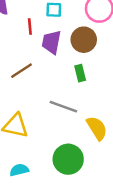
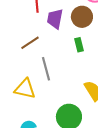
gray line: (63, 107) -> (46, 69), moved, turned 55

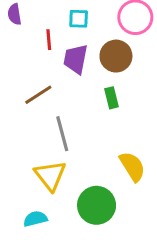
yellow triangle: (25, 89) -> (50, 175), moved, turned 40

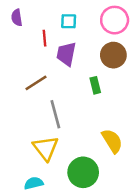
brown circle: (116, 56) -> (113, 55), moved

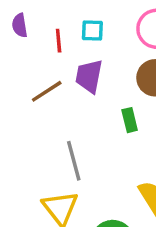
red line: (44, 38) -> (59, 41), moved
brown line: (36, 83) -> (47, 91), moved

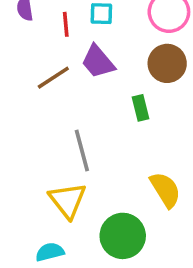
purple trapezoid: (89, 76) -> (98, 62), turned -51

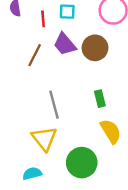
brown circle: (167, 63) -> (95, 48), moved
brown line: (53, 78) -> (35, 55), turned -30
green rectangle: (140, 108) -> (100, 99), moved

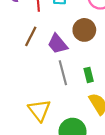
purple trapezoid: (65, 44) -> (58, 44), moved
gray line: (54, 105) -> (63, 73), moved

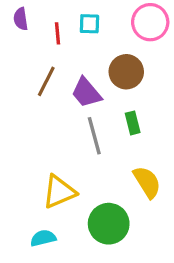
green rectangle: (89, 75) -> (133, 123), moved
yellow triangle: (39, 110) -> (59, 192), turned 45

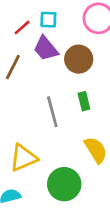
red line: (57, 33) -> (22, 28), turned 54
purple trapezoid: (86, 93) -> (46, 49), moved

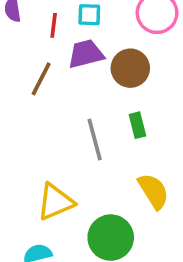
red line: (22, 28) -> (54, 25), turned -42
purple trapezoid: (46, 49) -> (86, 54), turned 116

